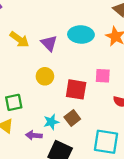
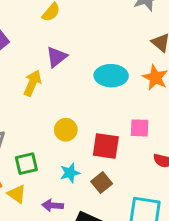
yellow arrow: (19, 39) -> (32, 83), turned -102
purple triangle: (49, 43) -> (57, 57), moved, turned 36
cyan star: (51, 122) -> (70, 173), moved

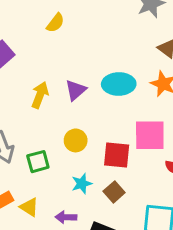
purple triangle: (57, 57) -> (76, 90), moved
pink square: (140, 128) -> (150, 135), size x1.6
green square: (26, 164) -> (38, 162), moved

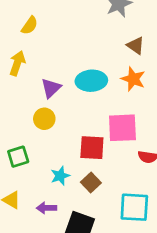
yellow arrow: (40, 95) -> (17, 63), moved
yellow circle: (76, 140) -> (44, 119), moved

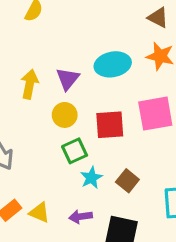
yellow arrow: (17, 63) -> (30, 84), moved
red square: (92, 148) -> (110, 125), moved
green square: (18, 157) -> (75, 151), moved

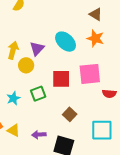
cyan ellipse: (113, 64) -> (66, 42), turned 50
yellow circle: (65, 115) -> (26, 65), moved
cyan star: (91, 178) -> (13, 98), moved

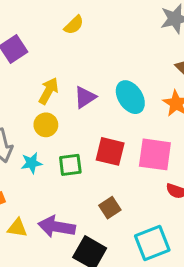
yellow circle: (26, 65) -> (46, 125), moved
yellow triangle: (14, 130) -> (17, 228), moved, turned -32
cyan square: (102, 130) -> (152, 243), turned -35
purple arrow: (39, 135) -> (57, 227), size x1.6

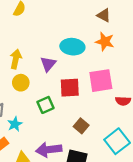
purple triangle: (85, 97) -> (48, 64), moved
cyan ellipse: (130, 97) -> (72, 47), turned -35
cyan star: (32, 163) -> (15, 124), moved

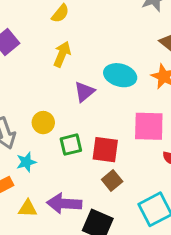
yellow arrow: (16, 59) -> (62, 54), moved
yellow circle: (21, 83) -> (43, 123), moved
red square: (70, 88) -> (105, 150), moved

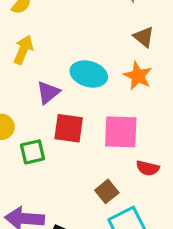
red square: (105, 150) -> (69, 128), moved
brown square: (112, 180) -> (107, 191), moved

